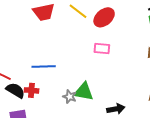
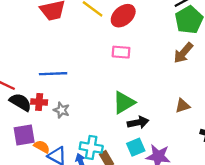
green triangle: (84, 92) -> (124, 103), moved, turned -40
gray star: (70, 97) -> (62, 110), moved

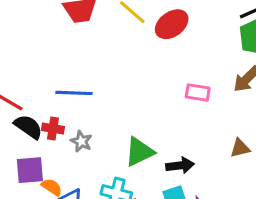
pink rectangle: (121, 52) -> (198, 93), moved
green triangle: (124, 103) -> (139, 152), moved

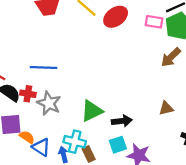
pink rectangle: (198, 93) -> (154, 22), moved
gray star: (81, 141) -> (49, 103), size x1.5

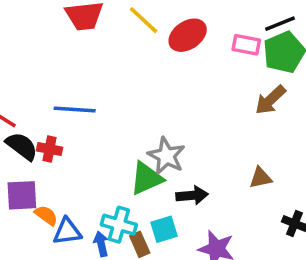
gray star: (49, 103) -> (166, 156), moved
cyan square: (118, 145) -> (164, 229), moved
blue triangle: (41, 147) -> (67, 232), turned -42

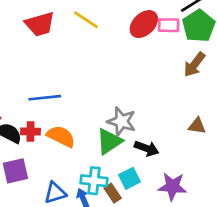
red ellipse: (188, 35) -> (144, 24), moved
brown triangle: (261, 178) -> (197, 126), turned 30
black arrow: (192, 195) -> (147, 148), turned 35
orange semicircle: (46, 215) -> (61, 136), moved, size x1.5

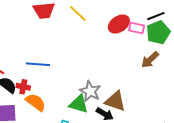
brown triangle: (197, 126) -> (115, 101), moved, size x1.6
orange semicircle: (61, 136) -> (36, 102), moved
green triangle: (109, 141) -> (79, 104), turned 40

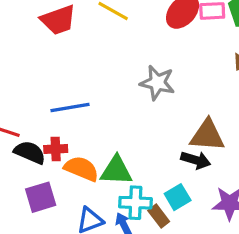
gray star: (90, 91) -> (157, 83), moved
green triangle: (79, 104) -> (116, 171), moved

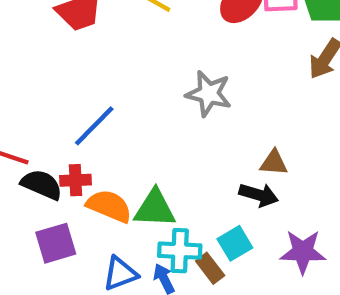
blue line: (70, 107) -> (94, 126), turned -36
brown triangle: (207, 135) -> (274, 163), size x0.6

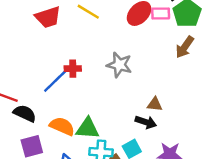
red cross: (76, 180) -> (73, 69), moved

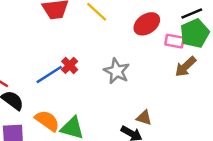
pink rectangle: (161, 14) -> (174, 41), moved
red cross: (73, 69) -> (70, 65), turned 35

